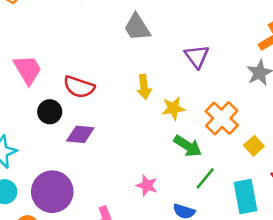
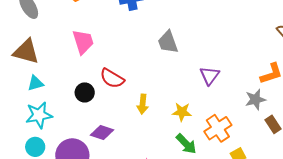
pink trapezoid: (28, 70) -> (83, 42), moved
yellow arrow: (144, 87) -> (143, 104), moved
purple diamond: (80, 134) -> (102, 132), moved

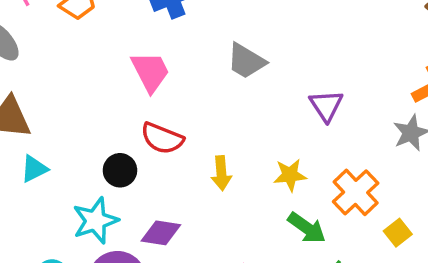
pink trapezoid: (83, 42) -> (150, 72), moved
gray trapezoid: (168, 42) -> (246, 61), turned -30
cyan star: (39, 115) -> (95, 221), moved

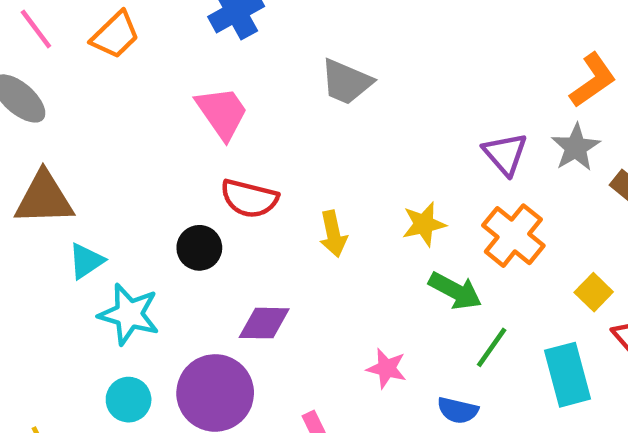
purple triangle: (326, 106) -> (505, 154), moved
cyan star: (95, 221) -> (129, 314), moved, turned -30
yellow square: (398, 233) -> (594, 292), moved

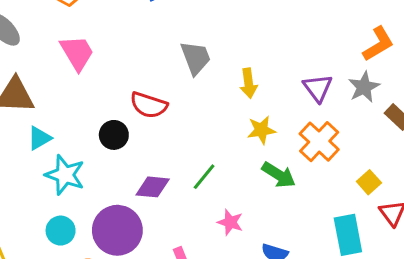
gray trapezoid: (346, 82) -> (196, 58), moved, turned -138
pink trapezoid: (222, 113) -> (77, 53), moved
yellow arrow: (333, 234) -> (249, 83), moved
green line: (492, 347) -> (204, 177), moved

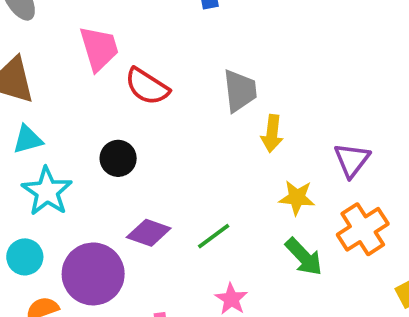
yellow arrow: (249, 83) -> (272, 134), moved
purple triangle: (318, 88) -> (352, 160), moved
red semicircle: (149, 105) -> (147, 86), moved

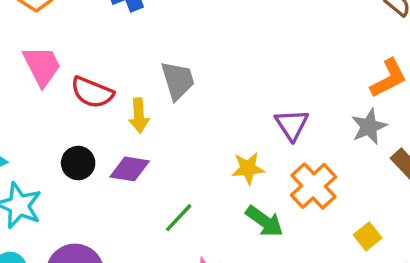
yellow arrow: (272, 134) -> (139, 116), moved
purple diamond: (149, 233) -> (130, 169), moved

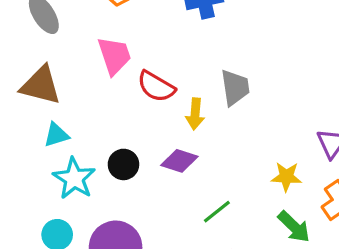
black circle: (78, 163) -> (123, 164), moved

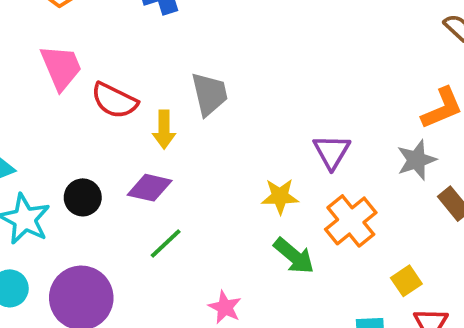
green line: (217, 212) -> (166, 243), moved

